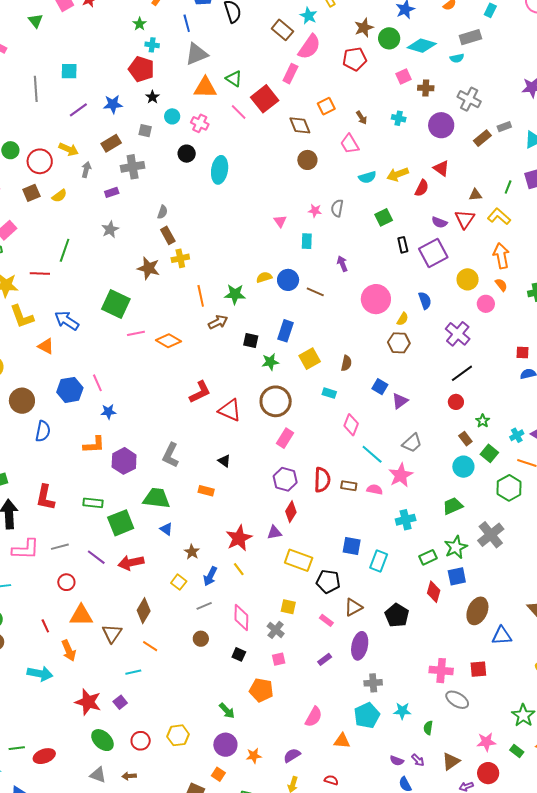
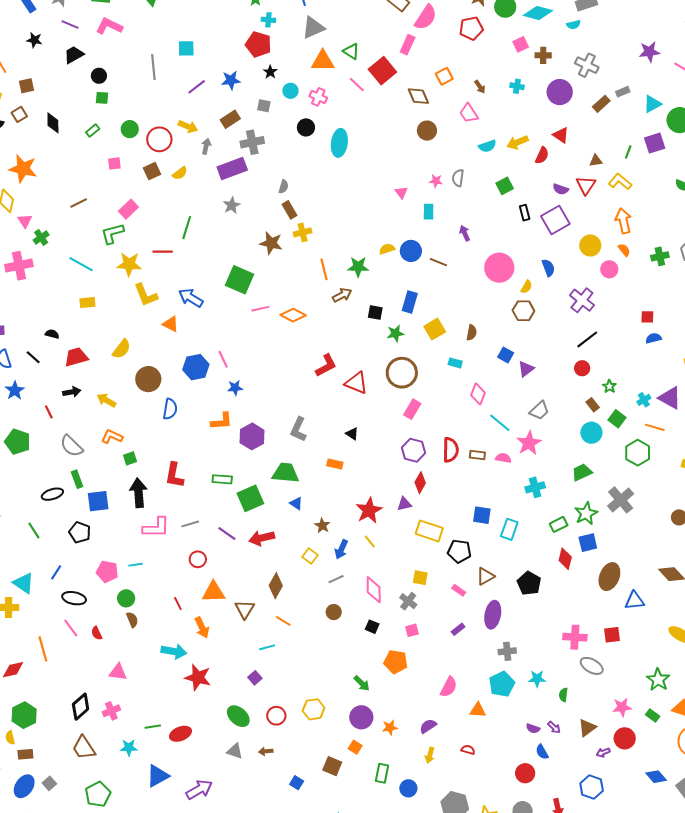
purple rectangle: (112, 192) -> (232, 168), size x2.0
red star: (88, 702) -> (198, 677), moved

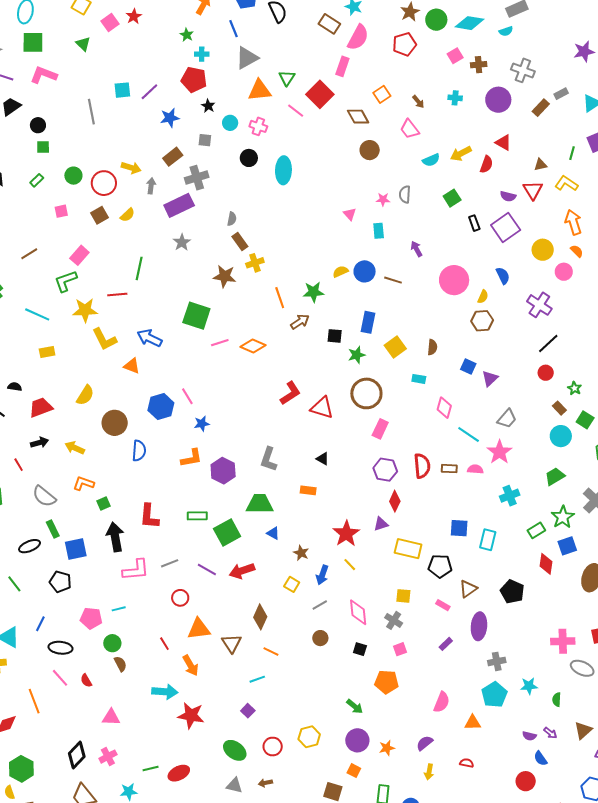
green triangle: (351, 51) -> (287, 78), turned 36
purple line: (197, 87) -> (149, 92), moved

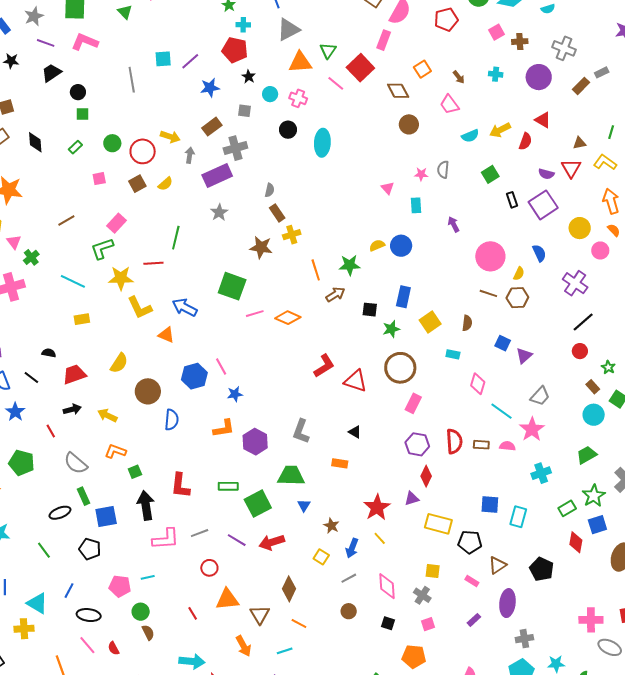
brown line: (393, 280) -> (488, 293), moved
blue triangle: (273, 533) -> (304, 505), turned 32
orange arrow: (191, 665) -> (244, 646), moved

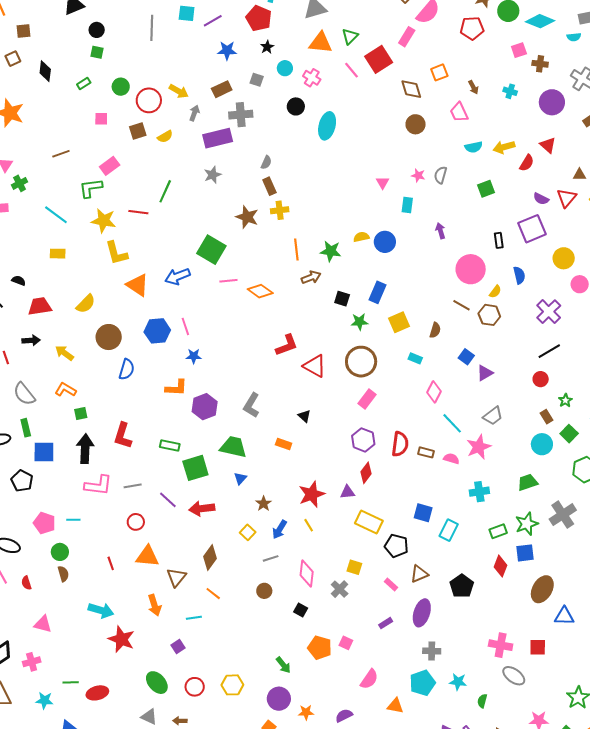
black rectangle: (512, 200) -> (499, 240), moved
blue arrow: (185, 307) -> (177, 276), moved, turned -60
orange triangle: (166, 335) -> (138, 285), size x1.4
pink square: (428, 624) -> (346, 643), moved, turned 32

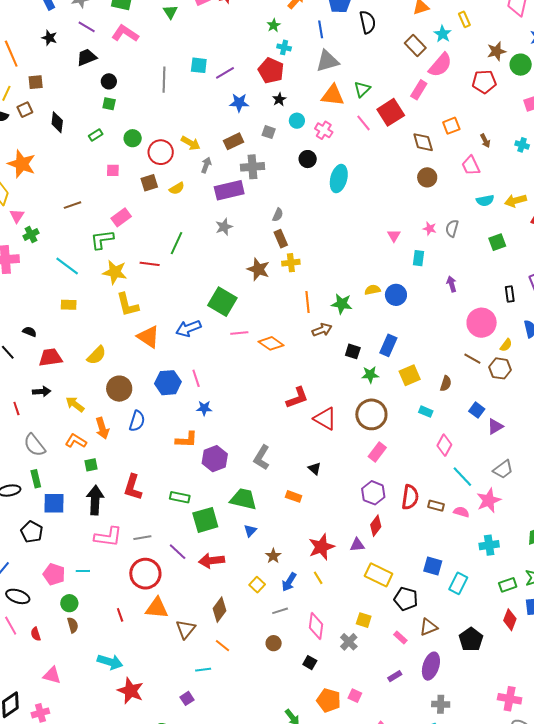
red circle: (136, 522) -> (145, 574), size x1.8
orange arrow: (154, 605) -> (102, 428), moved

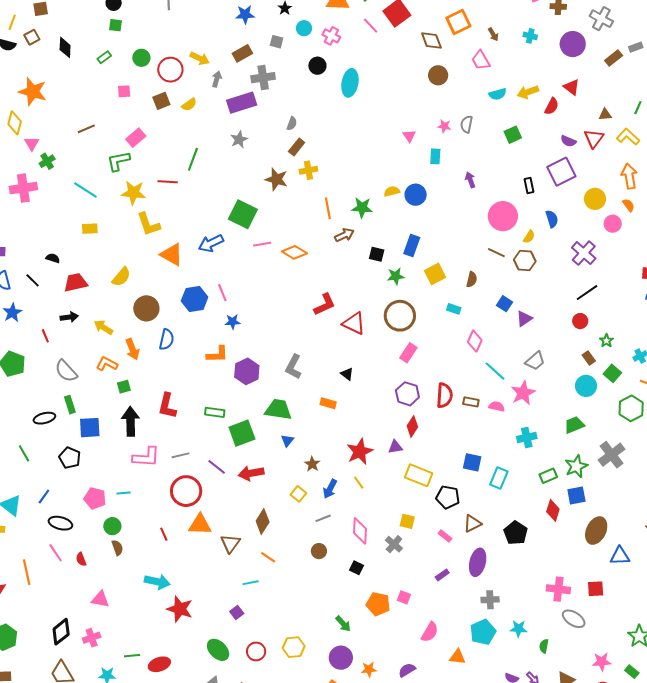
orange square: (451, 126) -> (458, 22), size x1.4
brown rectangle: (281, 239) -> (297, 147), turned 66

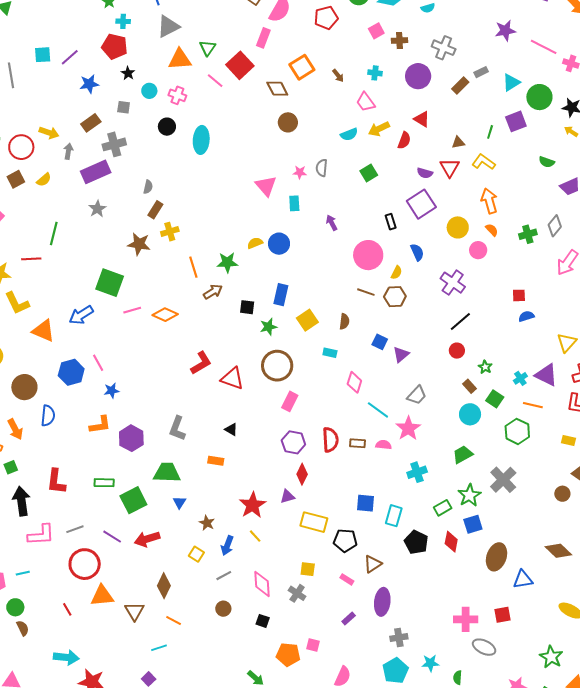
pink trapezoid: (481, 60) -> (366, 102), moved
pink triangle: (409, 136) -> (266, 186), size x1.6
black pentagon: (516, 533) -> (416, 542), moved

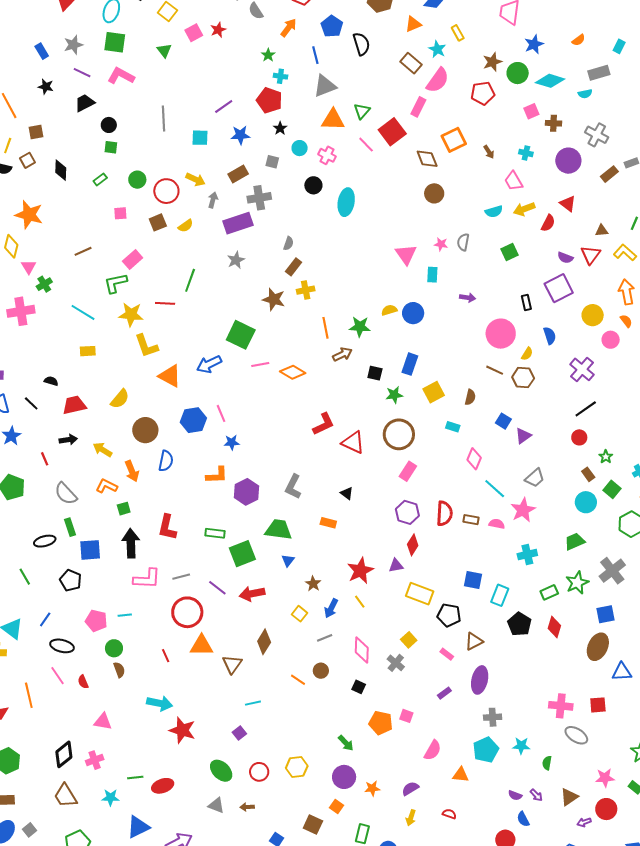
cyan square: (43, 55) -> (200, 138), moved
purple arrow: (332, 223) -> (468, 298), turned 119
blue square: (473, 524) -> (606, 614), moved
yellow square: (308, 569) -> (409, 640), turned 35
orange line: (174, 621) -> (298, 680), moved

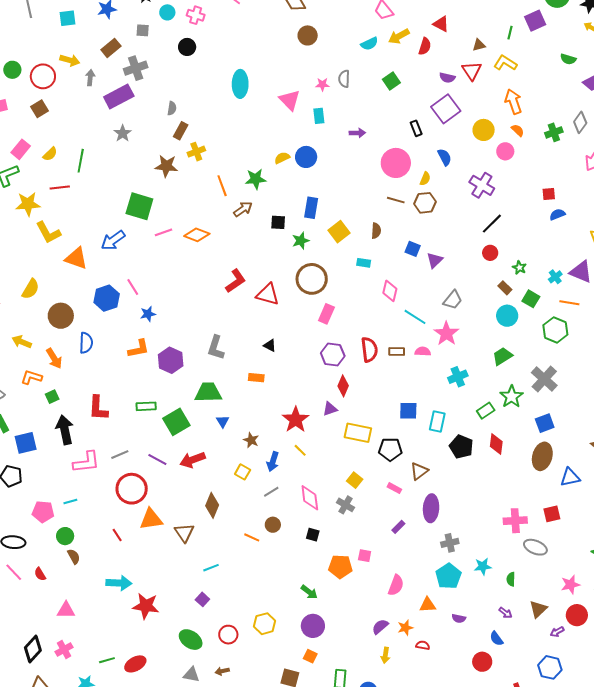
cyan ellipse: (346, 202) -> (240, 84), moved
yellow semicircle: (186, 226) -> (50, 154), moved
orange star: (372, 788) -> (405, 628), moved
purple semicircle: (515, 795) -> (459, 618), moved

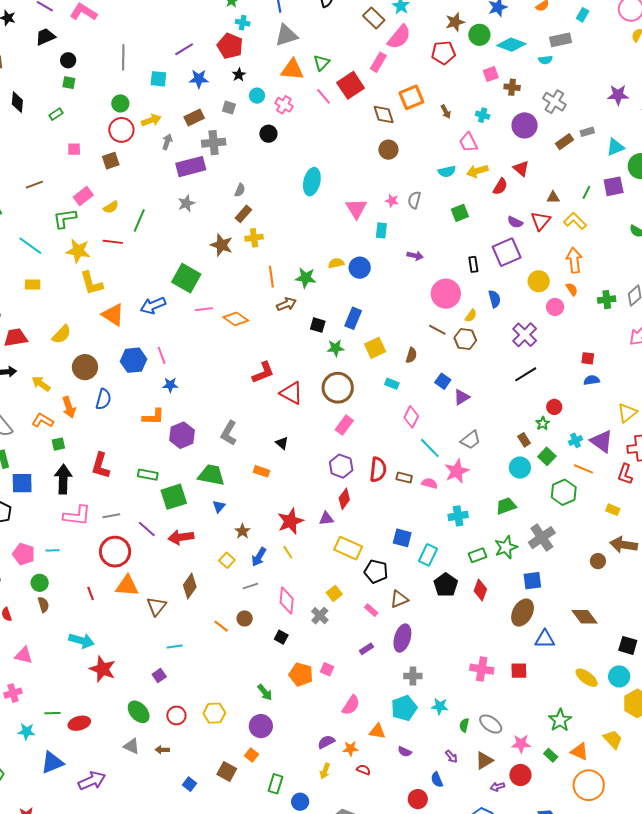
yellow arrow: (70, 60) -> (151, 120), turned -48
green circle: (12, 70) -> (120, 103), moved
red circle: (490, 253) -> (554, 407), moved
gray ellipse: (535, 547) -> (491, 724), moved

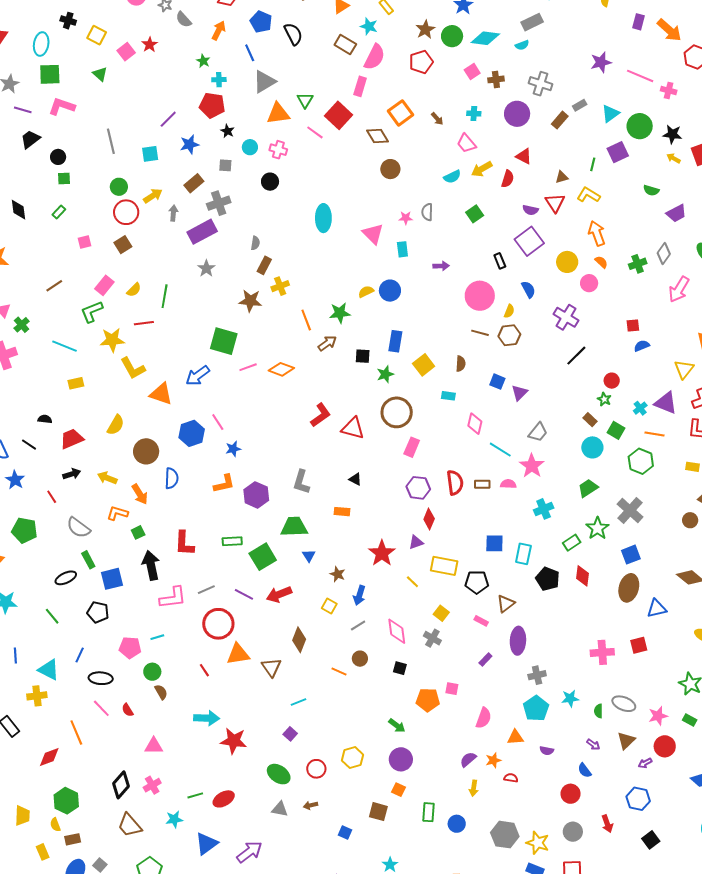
yellow line: (288, 552) -> (412, 582), moved

